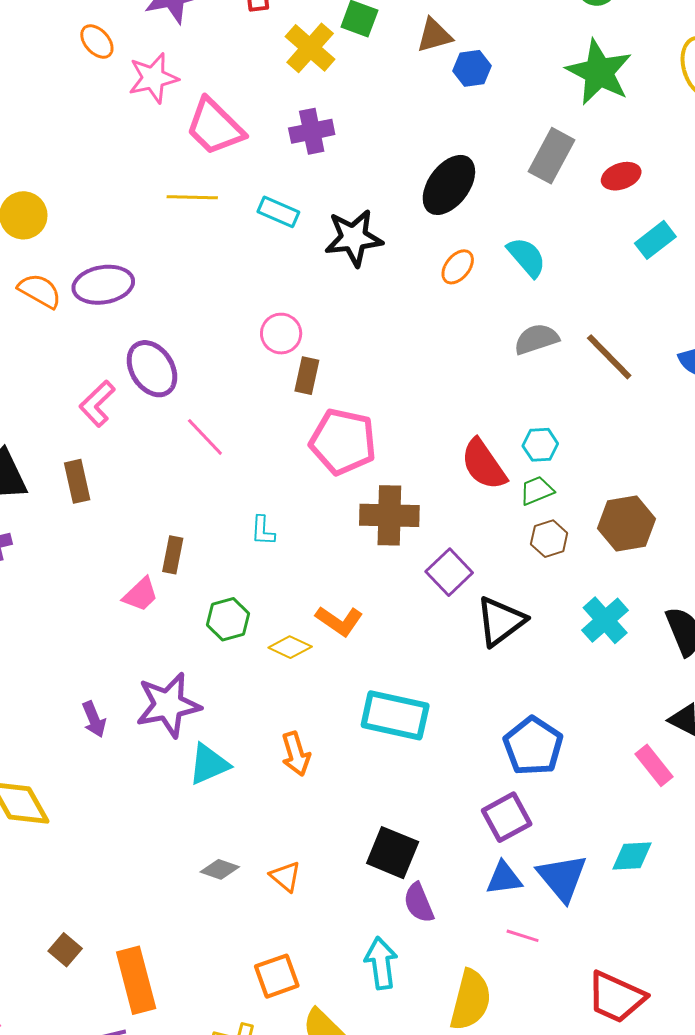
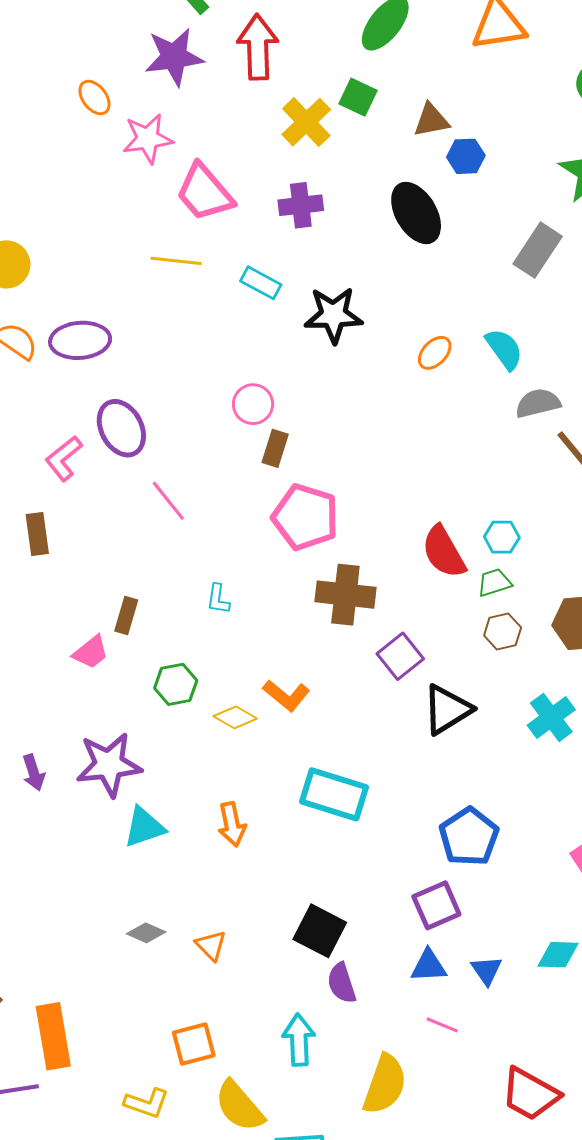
black ellipse: (449, 185) -> (416, 213), moved, turned -72
gray semicircle: (536, 339) -> (538, 403), moved
blue triangle: (562, 878) -> (487, 970), size x0.6

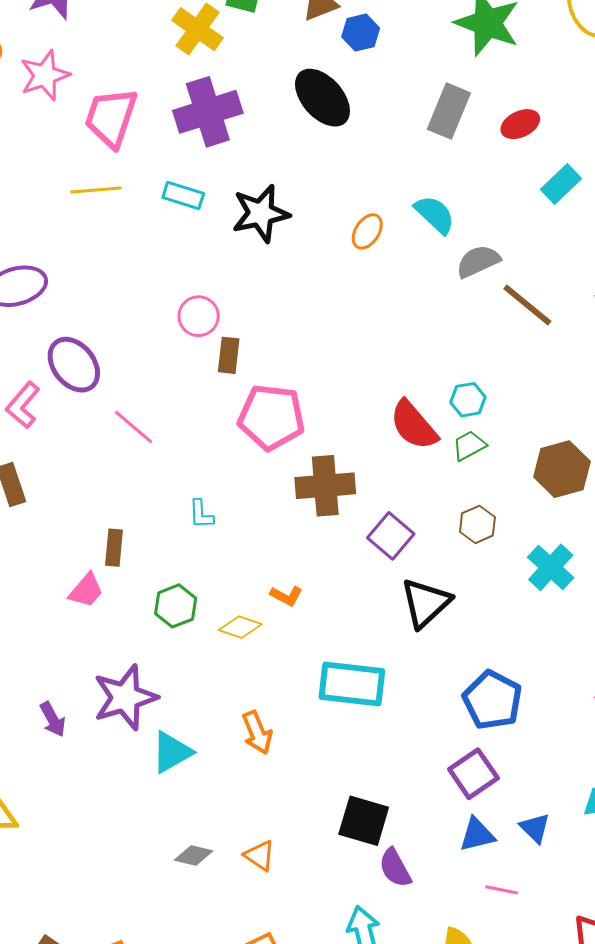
pink trapezoid: (205, 193) -> (111, 118), turned 70
purple cross: (301, 205) -> (208, 112), size x1.5
brown hexagon: (503, 631) -> (477, 524), moved
orange L-shape: (286, 695) -> (286, 596), size x0.7
black triangle: (447, 710) -> (426, 603), moved

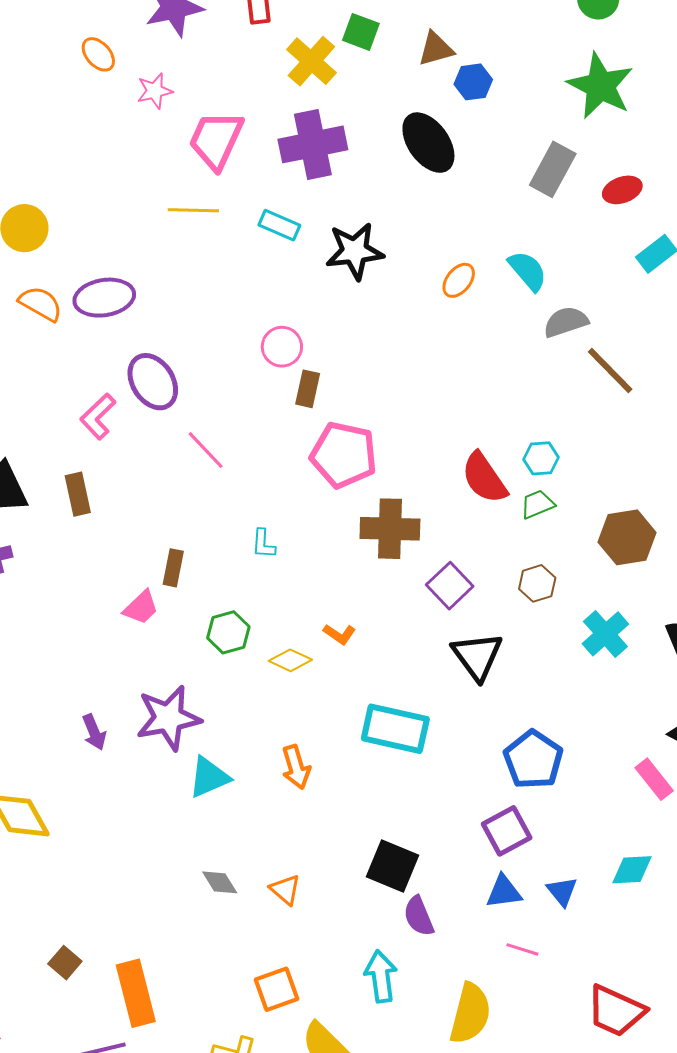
pink star: (45, 75) -> (155, 91), size x0.7
black triangle: (426, 603) -> (477, 656), turned -30
gray diamond: (194, 856) -> (220, 882), turned 39

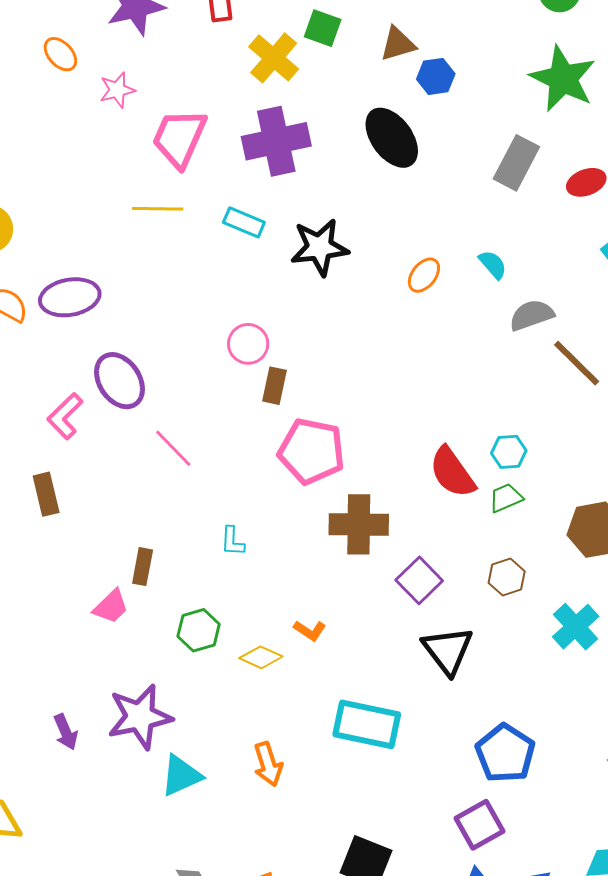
cyan semicircle: (528, 271) -> (493, 265), size x0.7

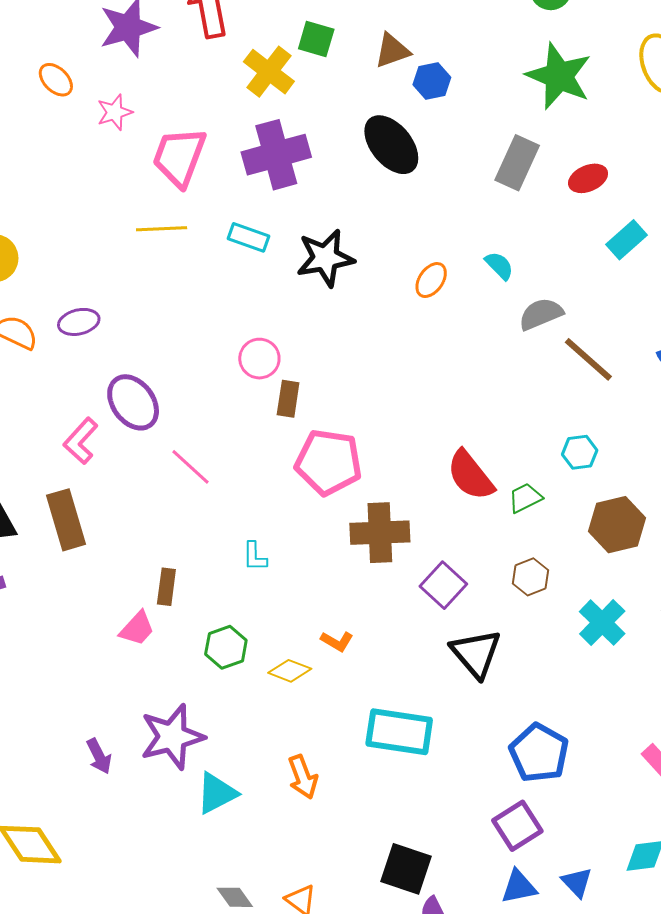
purple ellipse: (70, 297) -> (79, 322), size x0.7
cyan hexagon: (509, 452) -> (580, 452), moved
brown rectangle: (46, 494) -> (66, 520), size x1.4

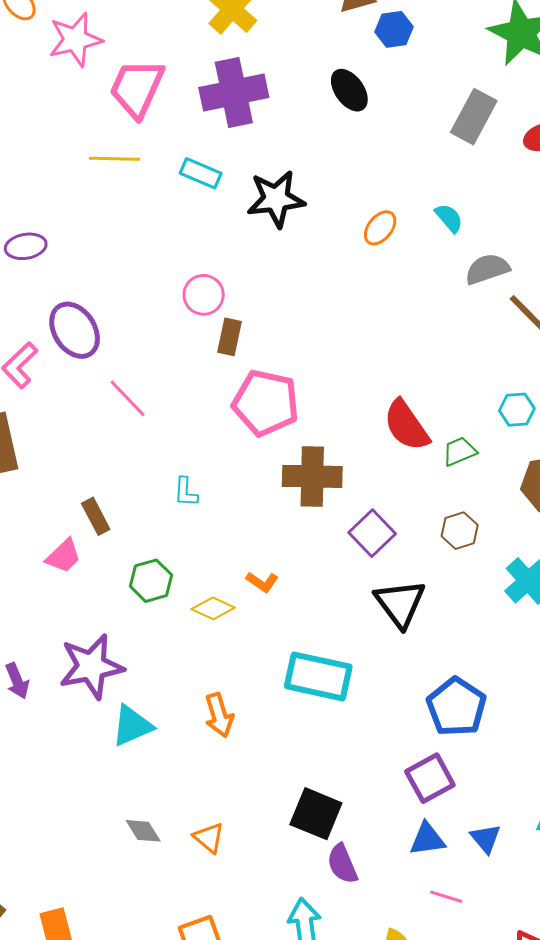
pink star: (115, 112) -> (75, 39), size x1.5
black ellipse: (391, 145) -> (349, 90), size x0.7
brown rectangle: (166, 587) -> (96, 516), turned -39

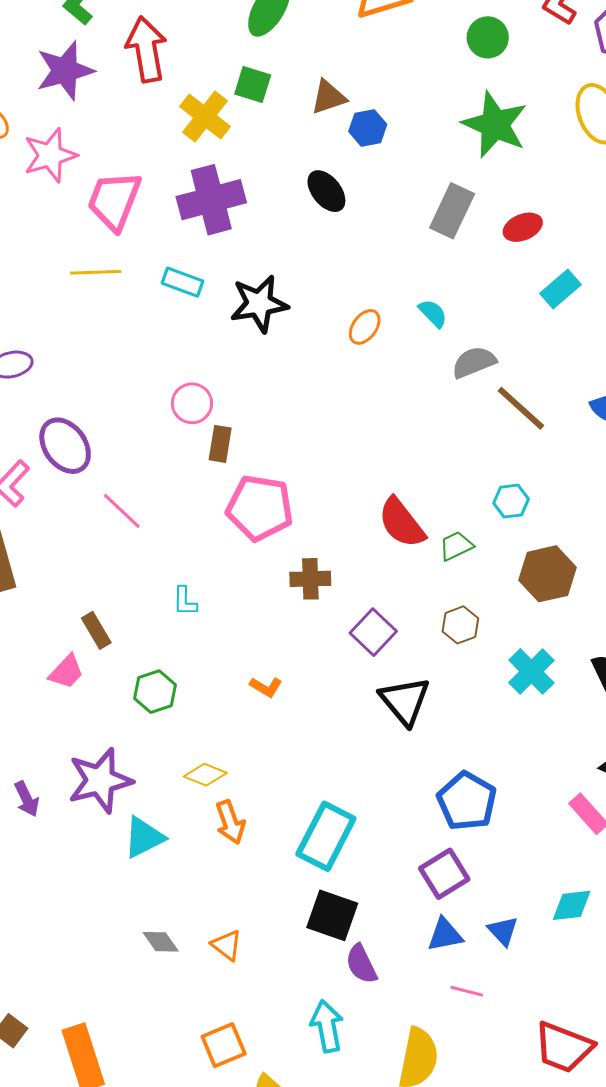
brown cross: (312, 476) -> (310, 579), size x0.7
yellow diamond: (213, 608) -> (205, 775), moved
cyan rectangle: (318, 676) -> (326, 836), moved, turned -72

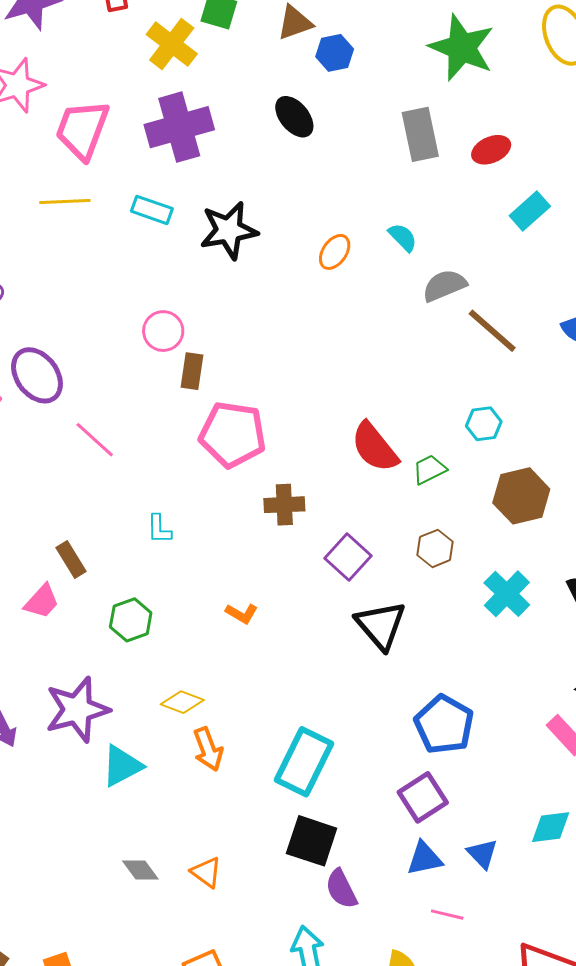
gray rectangle: (452, 211) -> (420, 134), turned -36

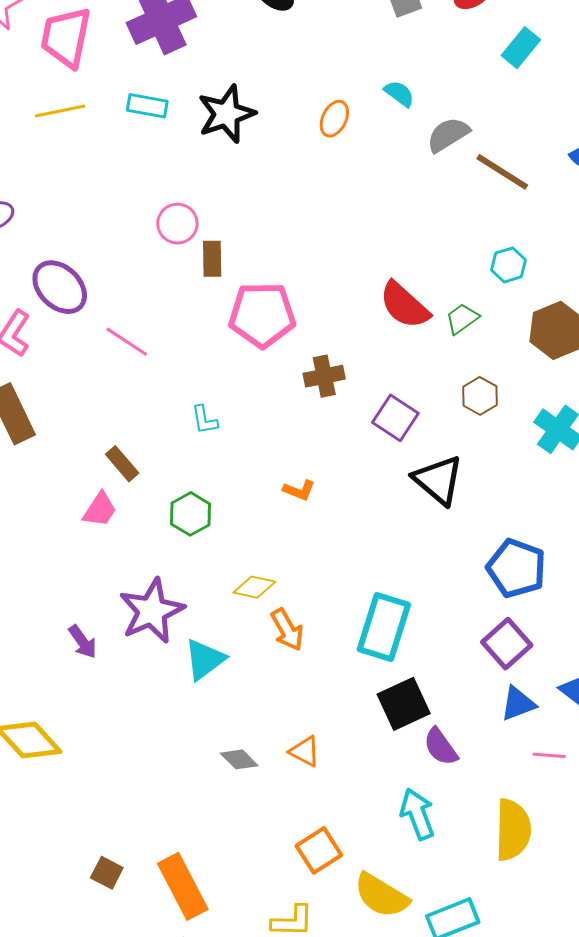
black square: (312, 841) -> (404, 704), turned -34

